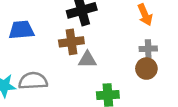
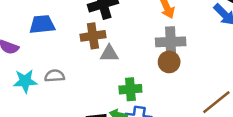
gray cross: (148, 49) -> (171, 42), size x1.6
gray semicircle: (33, 81) -> (55, 76), size x0.7

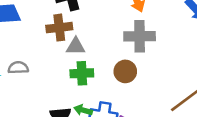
brown circle: (169, 62) -> (125, 71), moved
green cross: (130, 89) -> (82, 73), moved

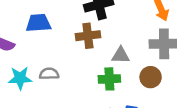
gray triangle: (76, 46) -> (121, 55), moved

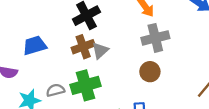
gray triangle: (121, 55) -> (100, 51), moved, turned -30
green cross: (109, 79) -> (85, 85), moved, size x1.4

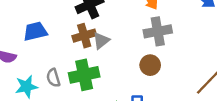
gray semicircle: (55, 90) -> (53, 78), turned -96

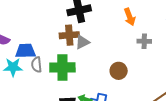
blue trapezoid: (35, 31) -> (25, 51), moved
gray cross: (158, 31) -> (144, 41), moved, size x0.6

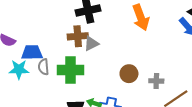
orange arrow: (130, 17) -> (141, 17), size x1.4
gray cross: (144, 41) -> (156, 81), moved

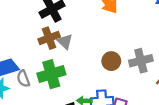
gray triangle: (91, 44) -> (65, 42), turned -35
gray cross: (156, 81) -> (141, 61), size x1.5

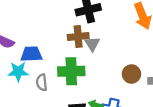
gray semicircle: (23, 79) -> (42, 82), moved

